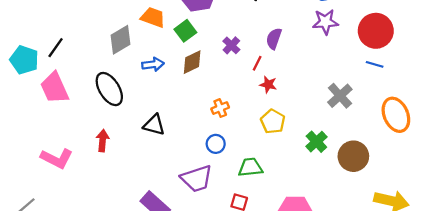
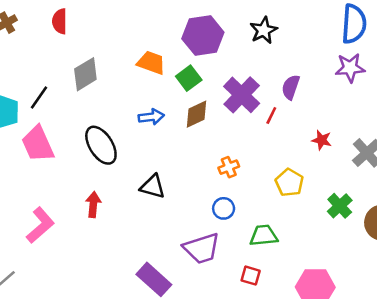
gray diamond: (120, 40) -> (85, 74), moved
purple cross: (231, 45) -> (242, 95), size x1.8
red star: (268, 85) -> (322, 140), moved
pink L-shape: (57, 158) -> (40, 225), turned -68

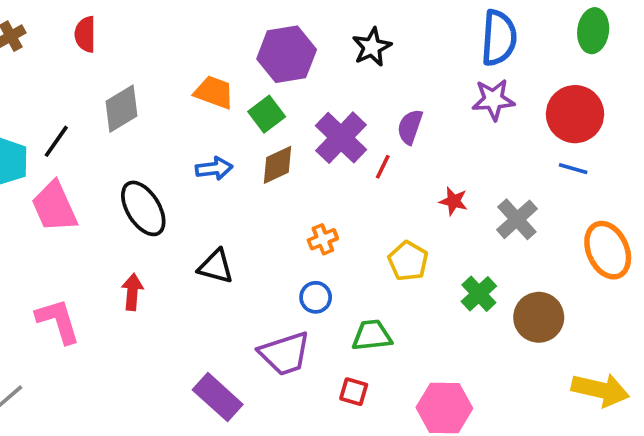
pink L-shape: (40, 225) -> (58, 321), turned -66

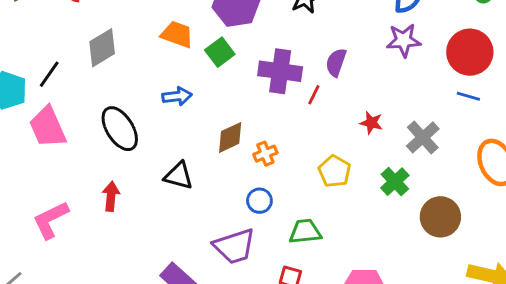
purple cross: (341, 138) -> (280, 71), turned -36
brown diamond: (278, 165) -> (230, 137), moved
green cross: (479, 294) -> (395, 182), moved
pink L-shape: (58, 321) -> (51, 220), turned -99

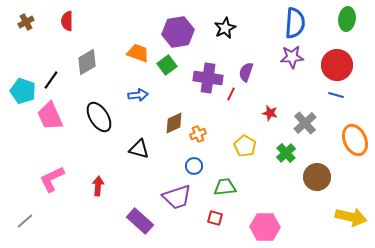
red arrow: (111, 196) -> (98, 186), moved

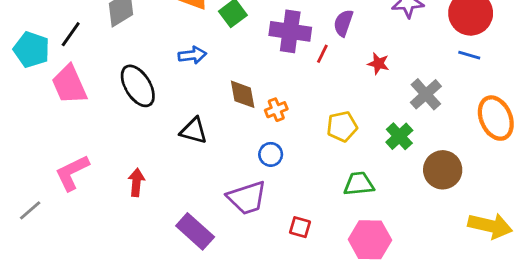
red star: (270, 113) -> (378, 64), moved
brown diamond: (174, 123) -> (243, 94), turned -75
yellow pentagon: (245, 146) -> (342, 126), turned 30
green trapezoid: (225, 187) -> (359, 184), moved
gray line: (25, 221) -> (30, 210), moved

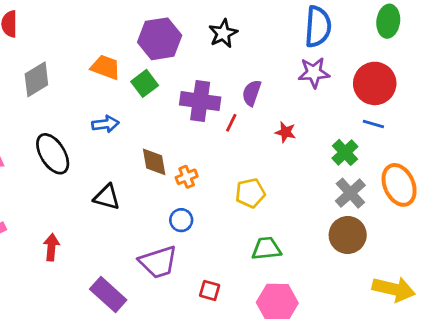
gray cross: (426, 94) -> (350, 193), moved
green cross: (399, 136) -> (345, 152), moved

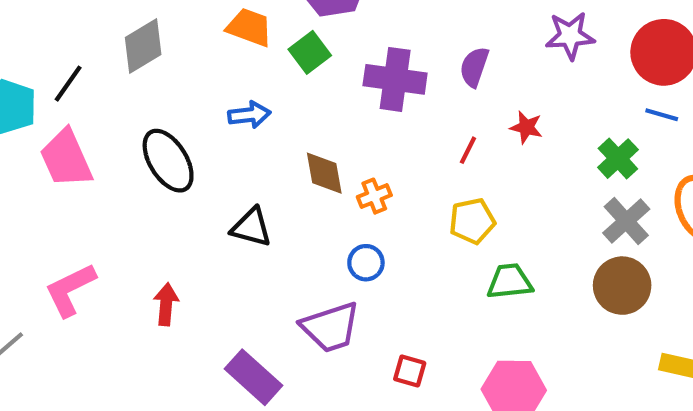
red line: (231, 123) -> (468, 150), moved
green trapezoid: (266, 249) -> (510, 281), moved

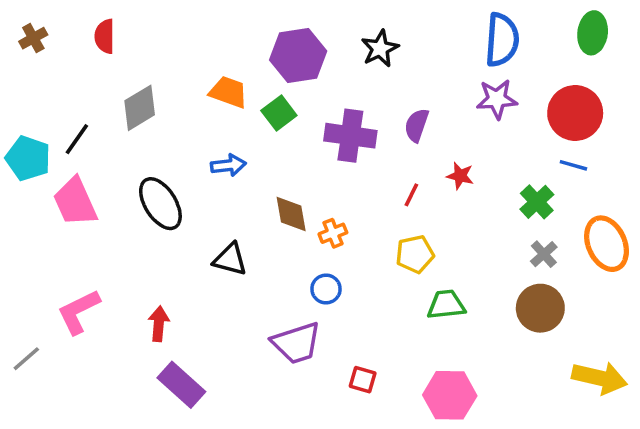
gray cross: (626, 221) -> (544, 254), size x0.7
purple rectangle: (253, 377) -> (181, 385), moved

